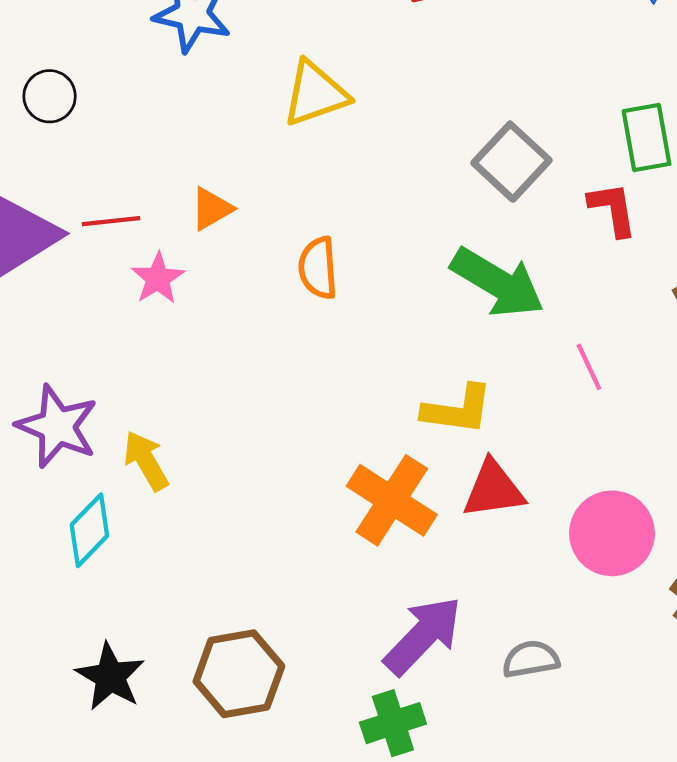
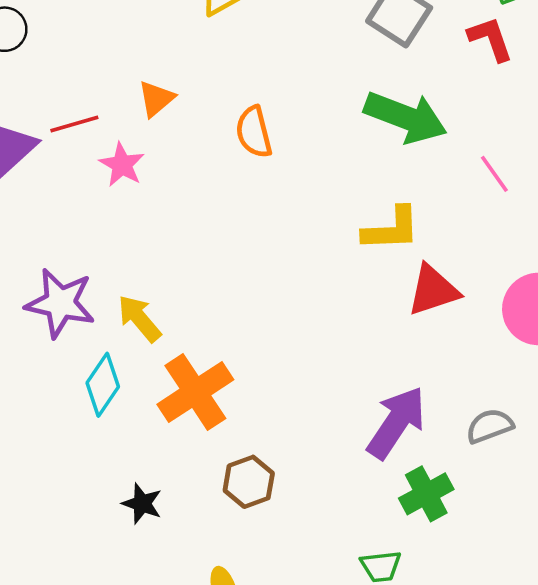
orange cross: (392, 500) -> (195, 392), moved, turned 34
brown hexagon: (239, 674) -> (249, 482), size x0.7
black star: (110, 677) -> (142, 504), size x0.7
green cross: (393, 723) -> (426, 494), moved

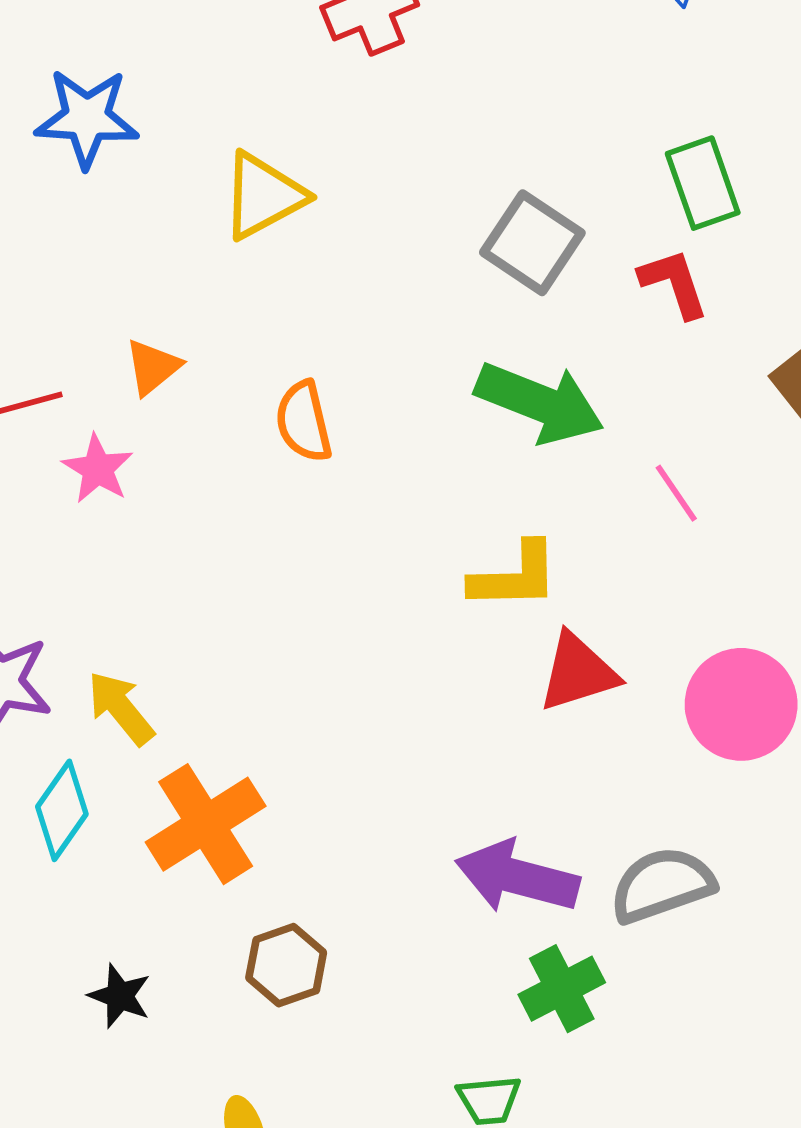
purple arrow: (396, 422) -> (517, 877), turned -110
gray semicircle: (490, 426) -> (662, 885), size x1.4

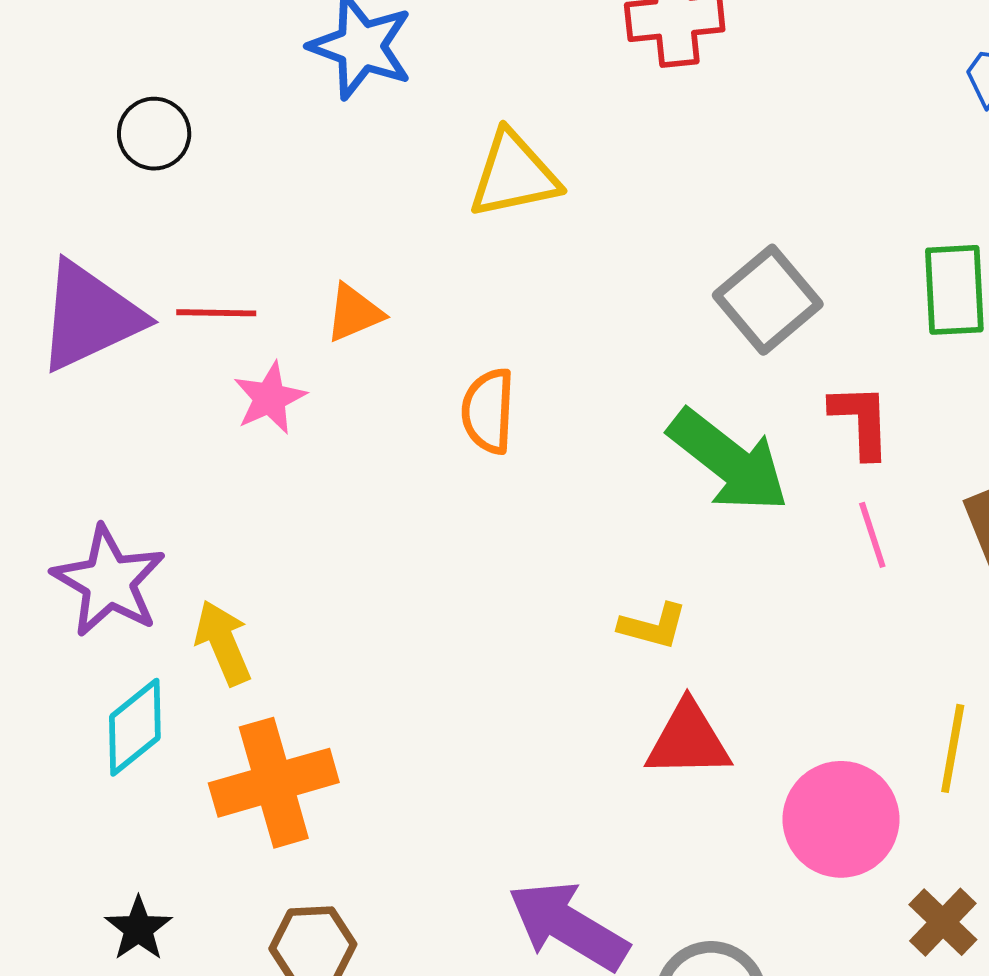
red L-shape: (674, 283) -> (861, 421), moved
pink line: (676, 493) -> (872, 535), moved
yellow L-shape: (515, 576) -> (653, 626), size x0.7

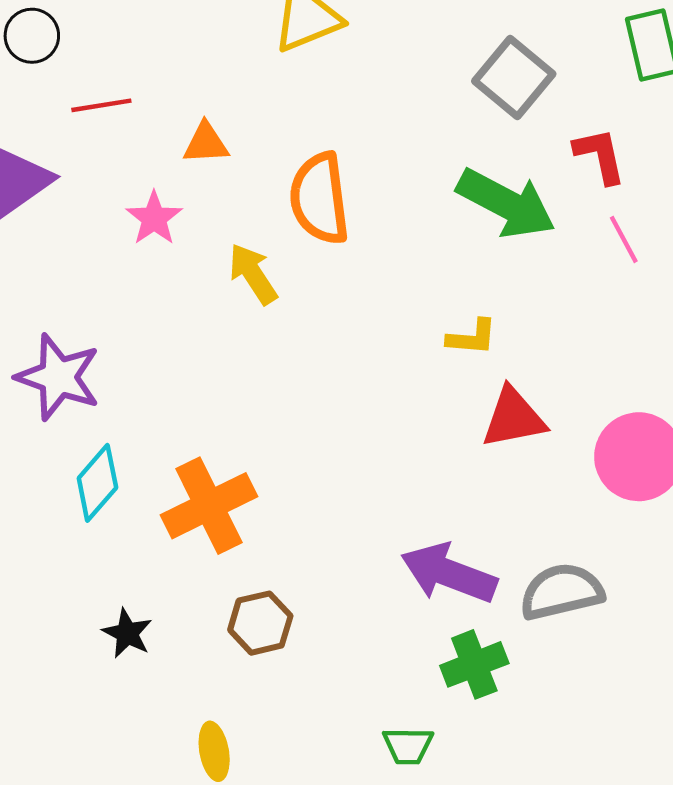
red line: (216, 313) -> (101, 105), moved
orange triangle: (354, 313) -> (206, 143), turned 30
orange semicircle: (488, 411) -> (319, 198), size x1.4
yellow arrow: (223, 643) -> (253, 274), moved

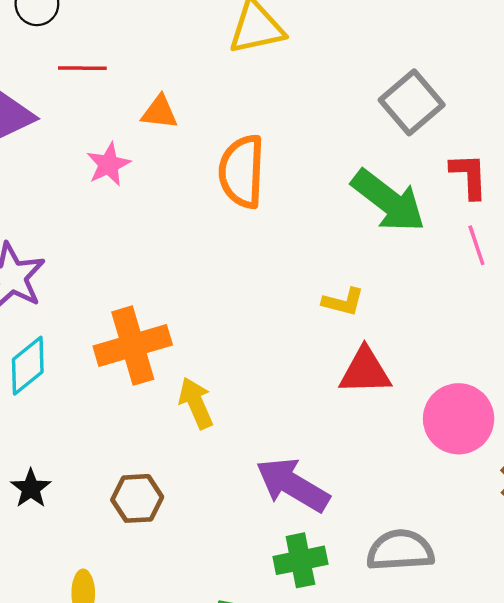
yellow arrow: (253, 274) -> (196, 403), moved
orange cross: (209, 506) -> (133, 346), moved
gray semicircle: (562, 592) -> (400, 550), moved

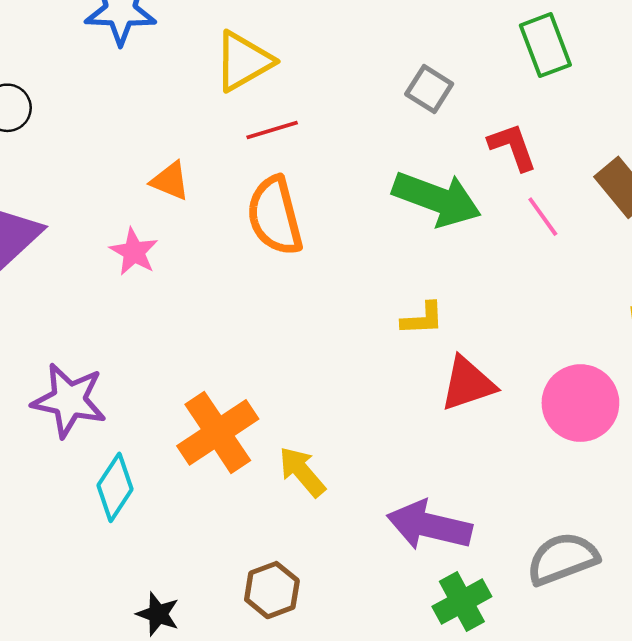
red line: (82, 68) -> (272, 130), moved
gray square: (412, 102) -> (429, 89), size x0.7
orange triangle: (160, 112) -> (170, 181), turned 33

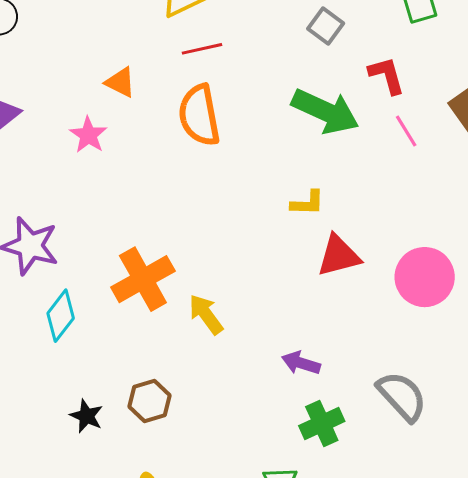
purple arrow: (429, 525) -> (301, 363), size x0.6
gray semicircle: (562, 559) -> (402, 396), turned 64
brown hexagon: (272, 590) -> (150, 401), moved

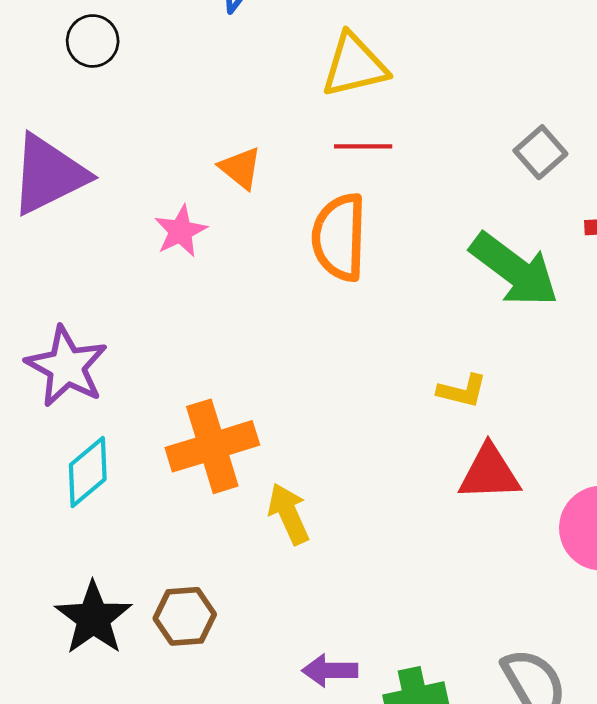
purple arrow: (301, 363) -> (330, 670), moved, turned -30
black star: (86, 416) -> (93, 618), size x1.6

